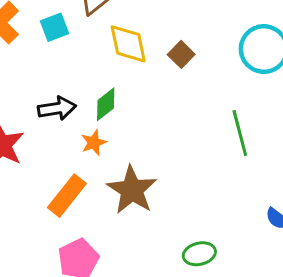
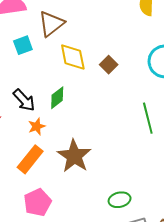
black arrow: (57, 108) -> (24, 100), turned 55
orange star: (94, 143) -> (37, 126), moved

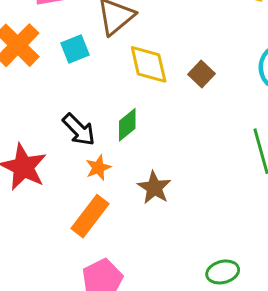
brown star: (74, 156) -> (154, 188), moved, size x0.7

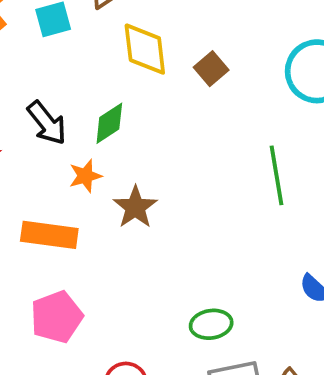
orange star: (98, 168) -> (85, 176), moved
orange rectangle: (90, 216) -> (49, 235), turned 54

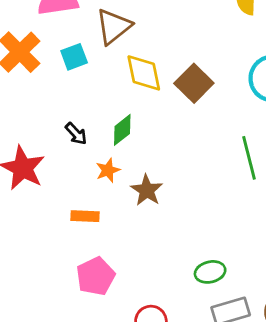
brown square: (211, 69) -> (194, 83), size x1.5
black arrow: (47, 123) -> (76, 134), size x0.7
orange rectangle: (49, 235) -> (85, 216), size x0.7

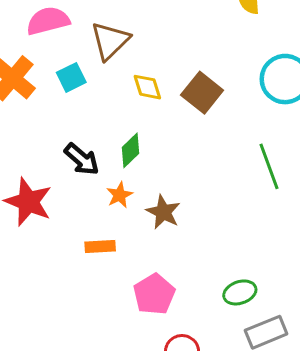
yellow diamond: (144, 73) -> (147, 87), size x0.7
black arrow: (76, 134) -> (82, 159), size x1.4
pink pentagon: (96, 276) -> (154, 294), moved

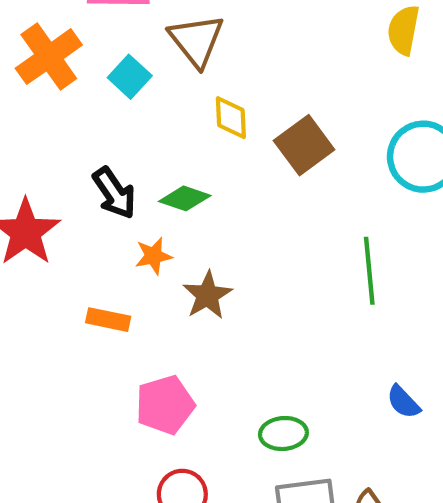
brown triangle: (110, 41) -> (196, 40), turned -39
cyan square: (71, 77) -> (130, 77), turned -36
green diamond: (131, 150) -> (185, 198), turned 48

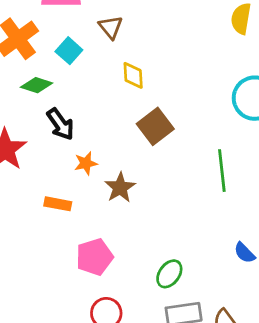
brown triangle: (196, 40) -> (111, 27), size x0.7
brown square: (304, 145) -> (155, 126), moved
green diamond: (185, 198) -> (37, 85), moved
green ellipse: (283, 434) -> (169, 274), turned -48

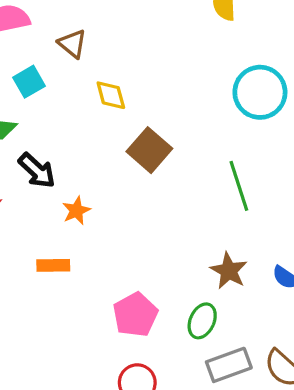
cyan square: (69, 51) -> (29, 82), turned 30
brown star: (120, 188) -> (229, 271), moved
pink pentagon: (94, 257) -> (135, 315), moved

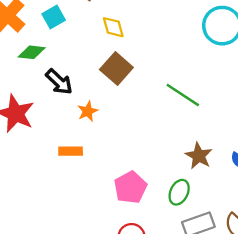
brown square: (149, 150) -> (116, 68), moved
green line: (239, 186) -> (183, 95), moved, turned -39

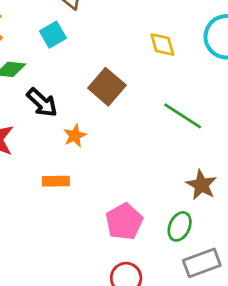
cyan square: (54, 17) -> (53, 35), moved
yellow diamond: (113, 27) -> (162, 45), moved

